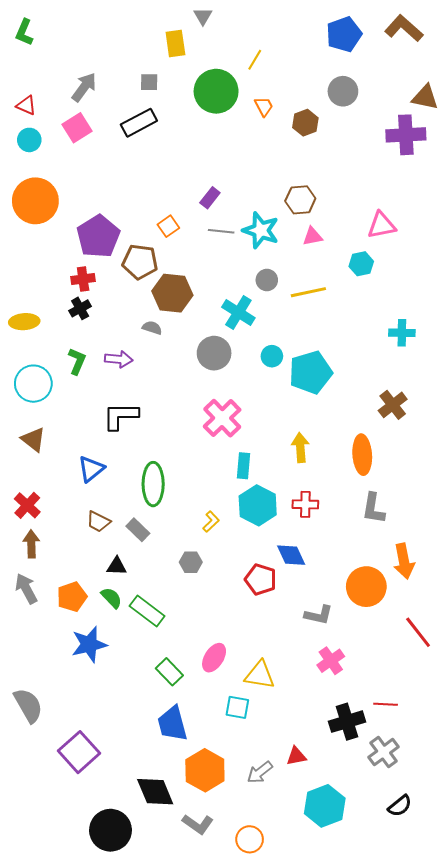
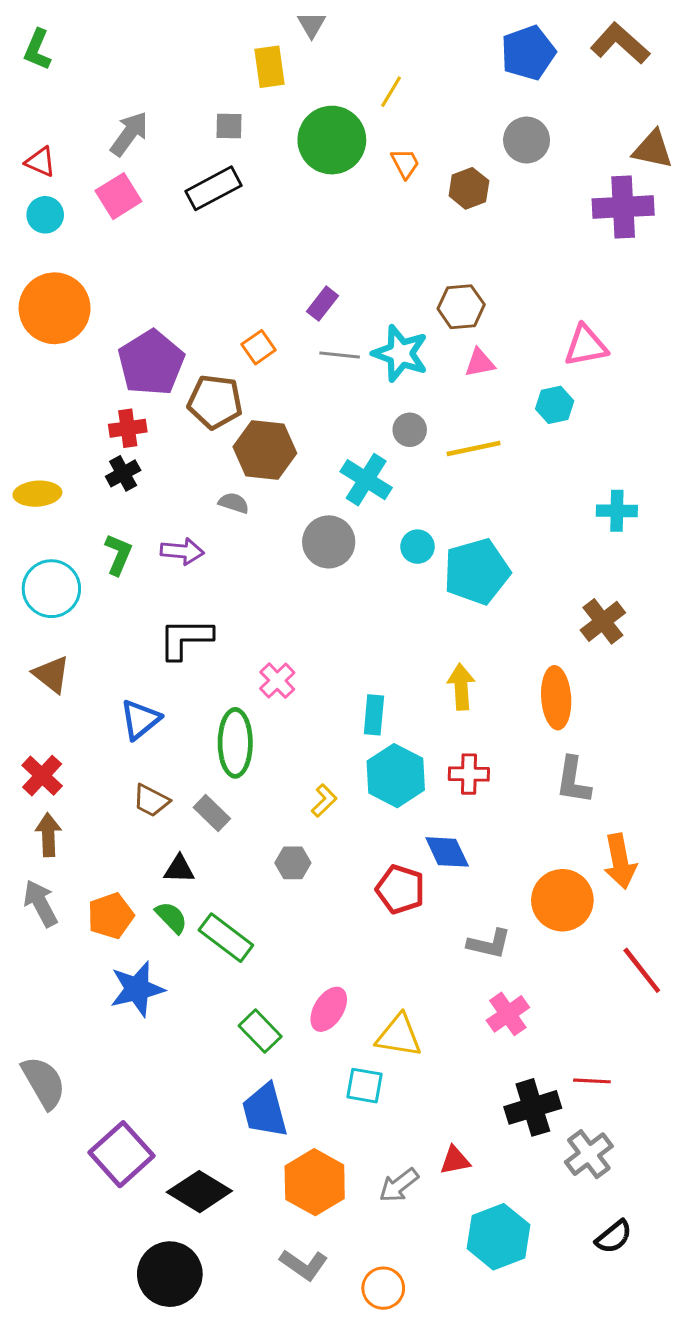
pink cross: (222, 418) -> (277, 681), moved, size x0.6
black diamond: (155, 792) -> (199, 1192), moved, turned -36

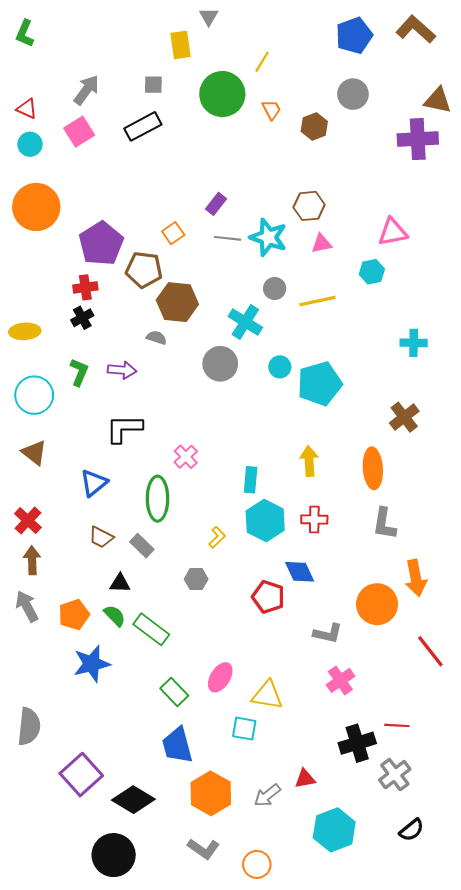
gray semicircle: (44, 1082) -> (29, 726), turned 36

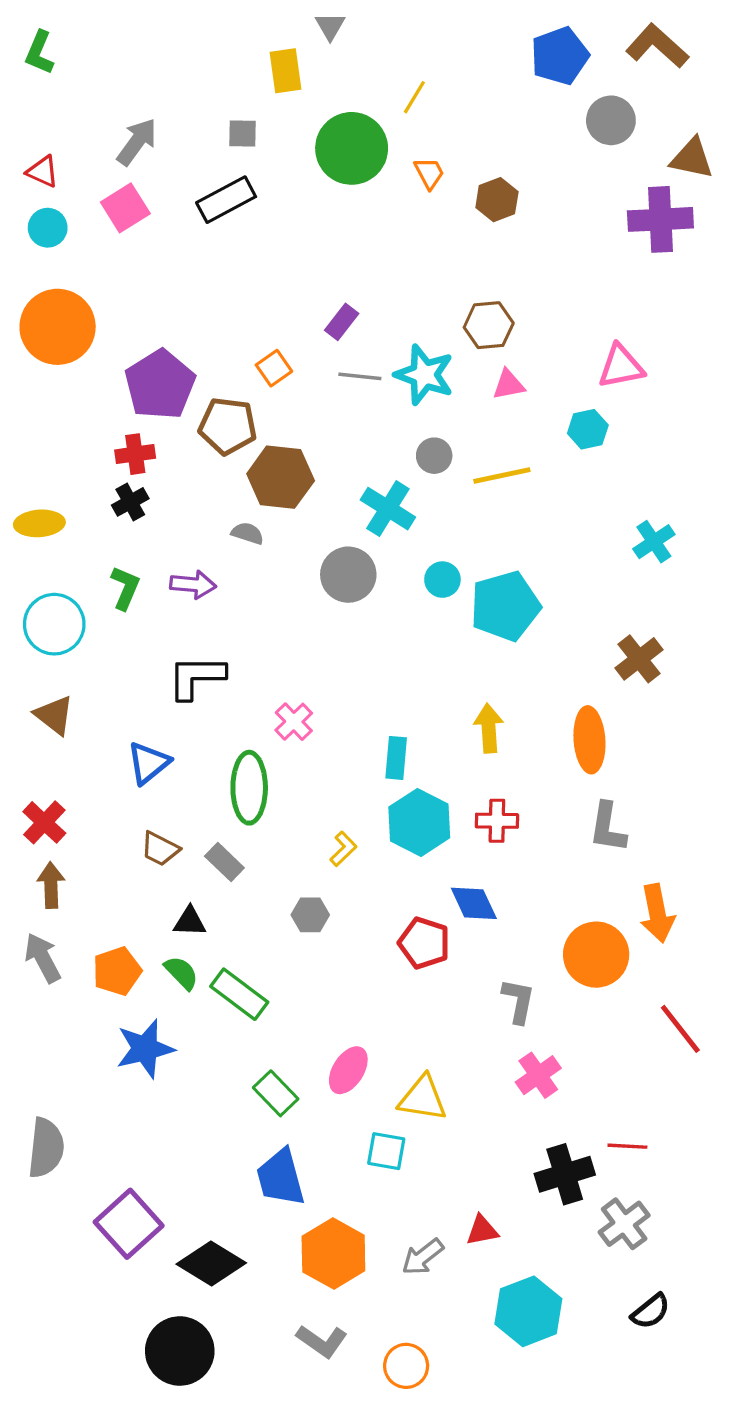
gray circle: (353, 94) -> (611, 120), moved
cyan cross: (414, 343) -> (654, 542), turned -35
gray L-shape: (328, 633) -> (518, 1001), turned -92

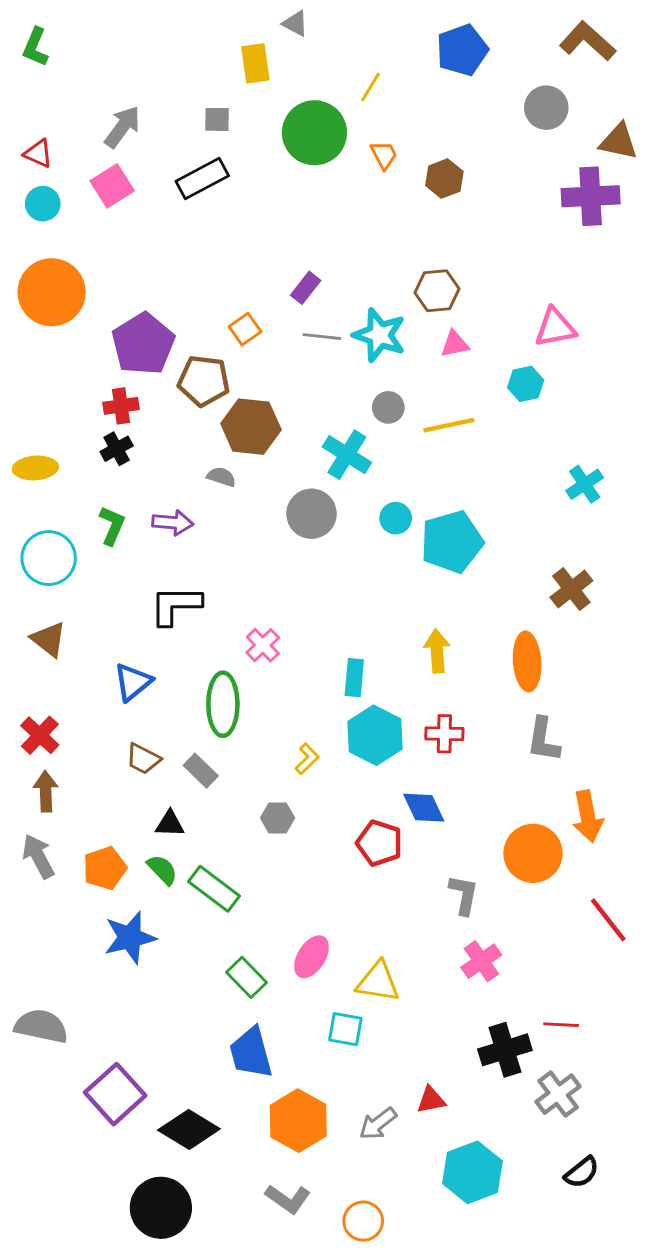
gray triangle: (330, 26) -> (295, 23), turned -32
blue pentagon: (560, 56) -> (462, 50), moved
gray semicircle: (46, 1148) -> (41, 1026), turned -84

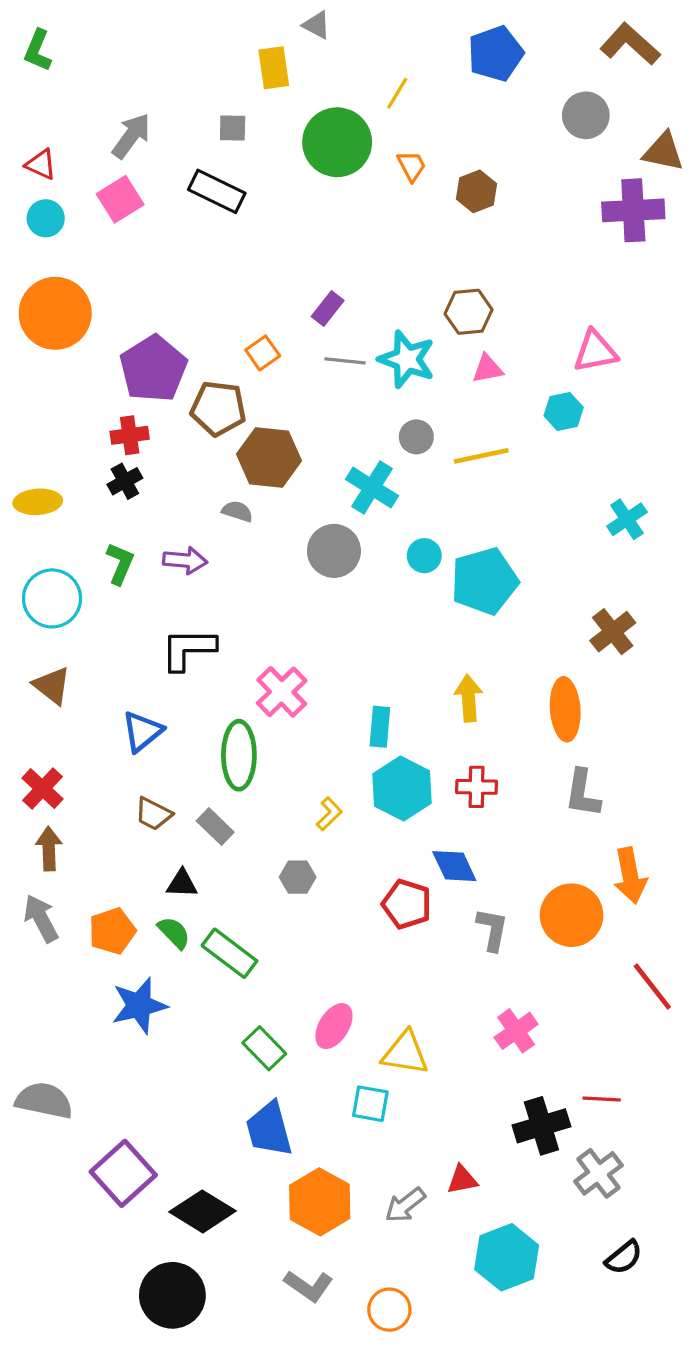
black rectangle: (202, 179) -> (217, 191), turned 54
pink cross: (263, 645) -> (282, 692), size x1.4
gray L-shape: (464, 895) -> (492, 929), moved

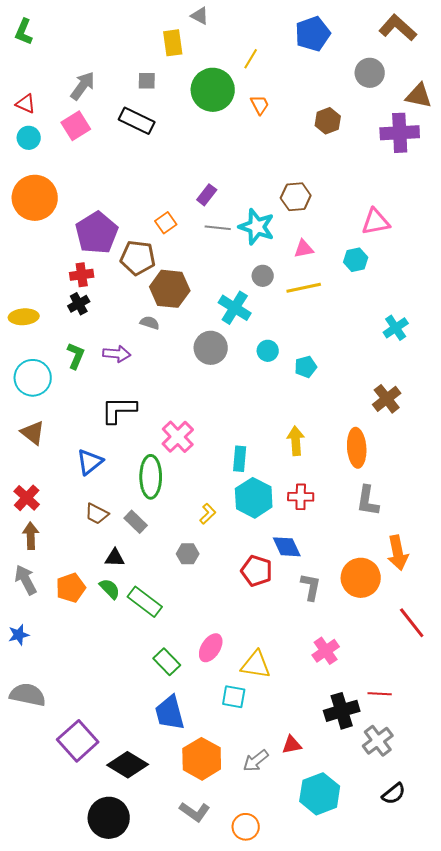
brown hexagon: (476, 191) -> (328, 121), moved
pink triangle: (488, 369) -> (304, 249), moved
cyan pentagon: (484, 581) -> (306, 367), size x0.5
blue star: (139, 1005) -> (19, 635), moved, size x0.6

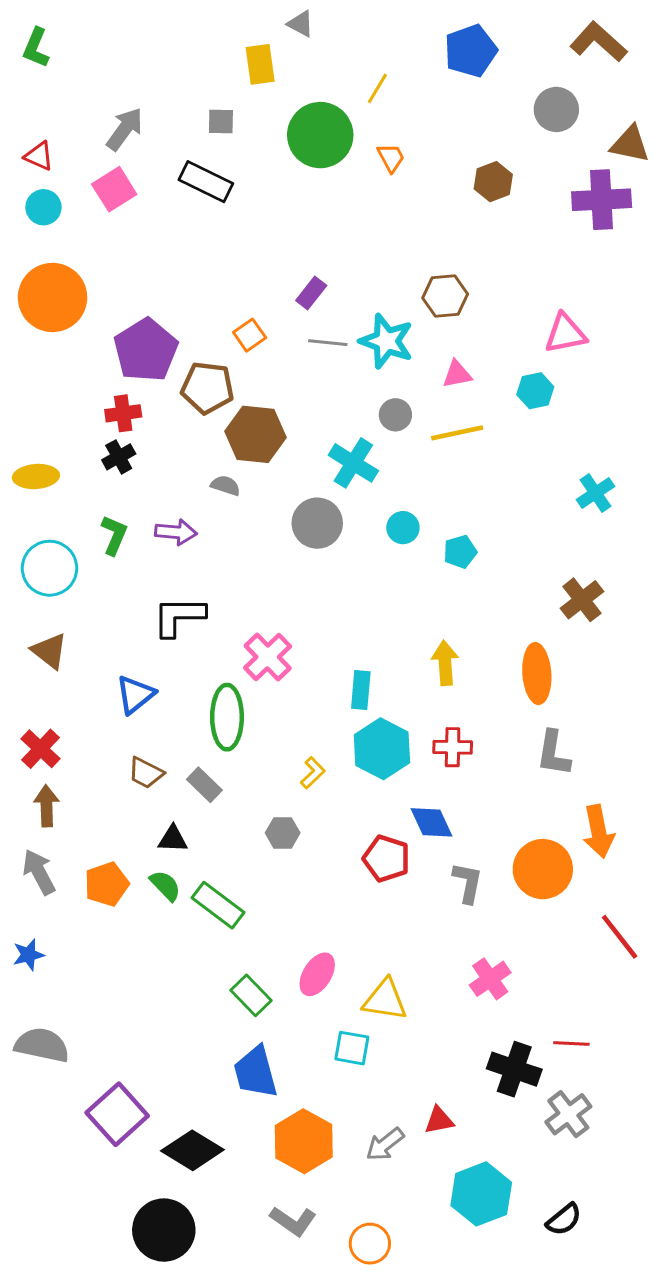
black cross: (342, 711) -> (514, 1069), turned 36
black semicircle: (394, 794) -> (564, 1219), moved

